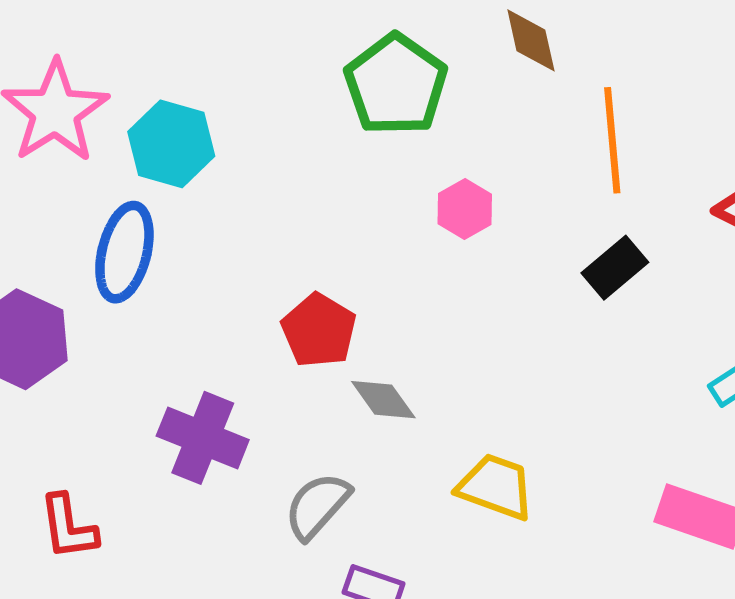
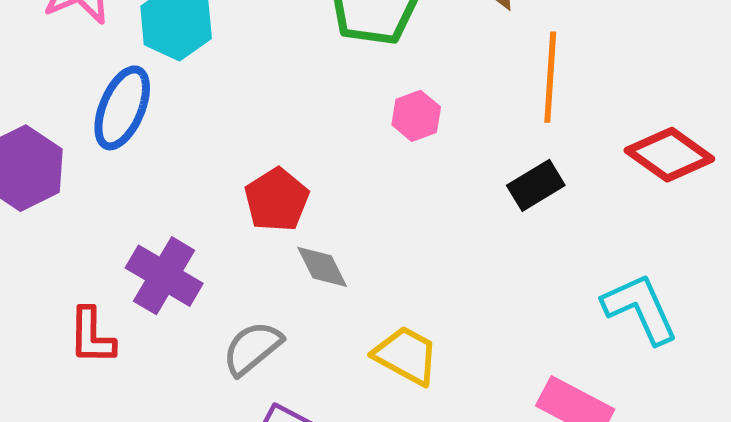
red L-shape: (68, 527) -> (92, 336), moved

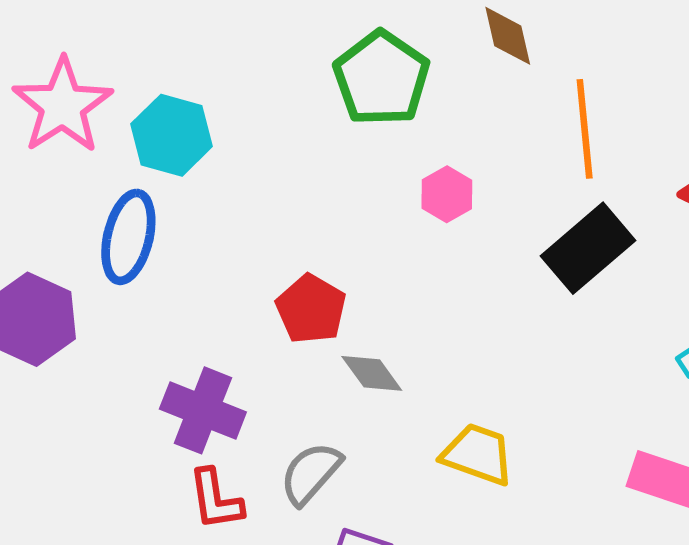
black rectangle: (536, 185) -> (588, 248), size x1.5
red L-shape: (92, 336) -> (216, 499), moved

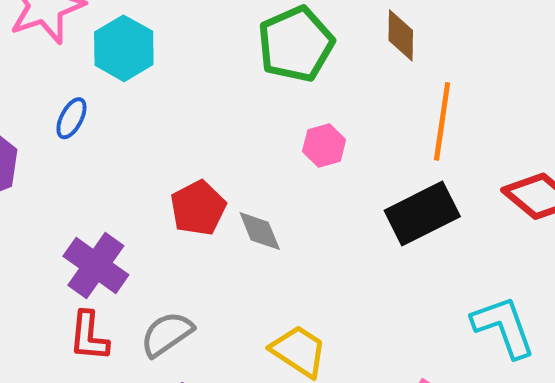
blue ellipse: (128, 237) -> (71, 118), size x0.6
gray diamond: (372, 373) -> (260, 231), moved

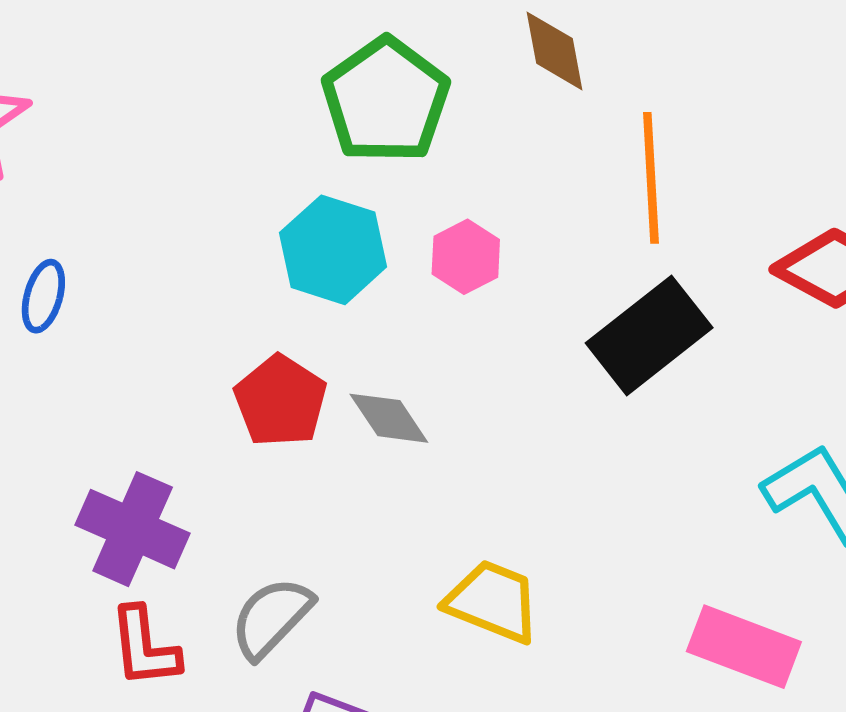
cyan hexagon: (124, 48) -> (333, 250), moved

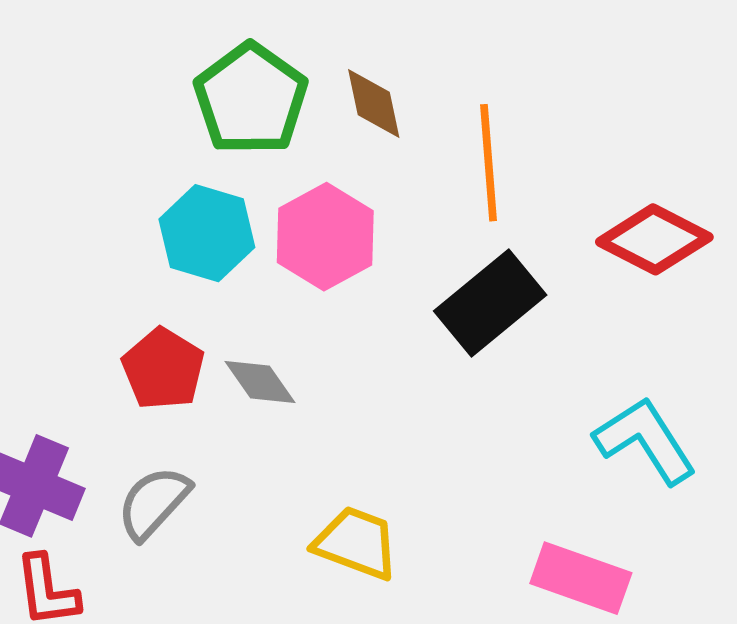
brown diamond: (555, 51) -> (374, 104), moved
pink hexagon: (466, 257) -> (325, 237), size x1.6
gray semicircle: (271, 618) -> (154, 503), moved

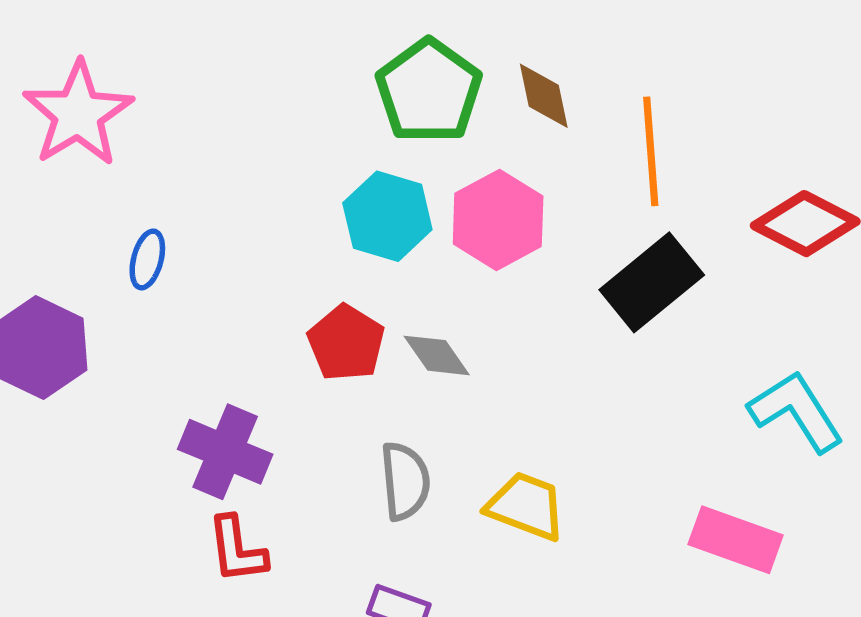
gray semicircle: (154, 503) -> (405, 481), moved, turned 132

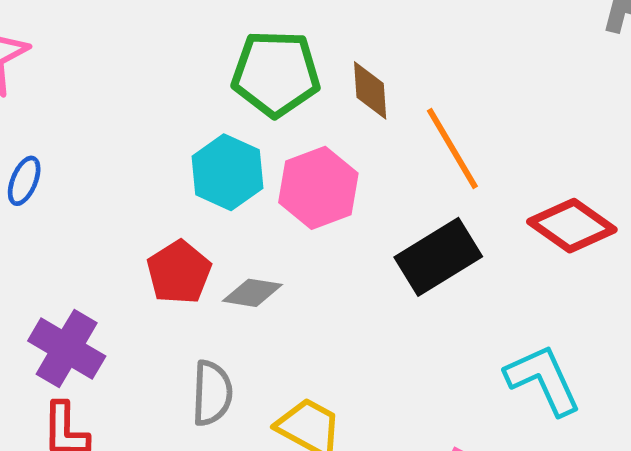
green pentagon: (429, 91) -> (276, 74), turned 30
orange line: (651, 151) -> (452, 148), turned -34
gray diamond: (437, 355) -> (252, 293), turned -54

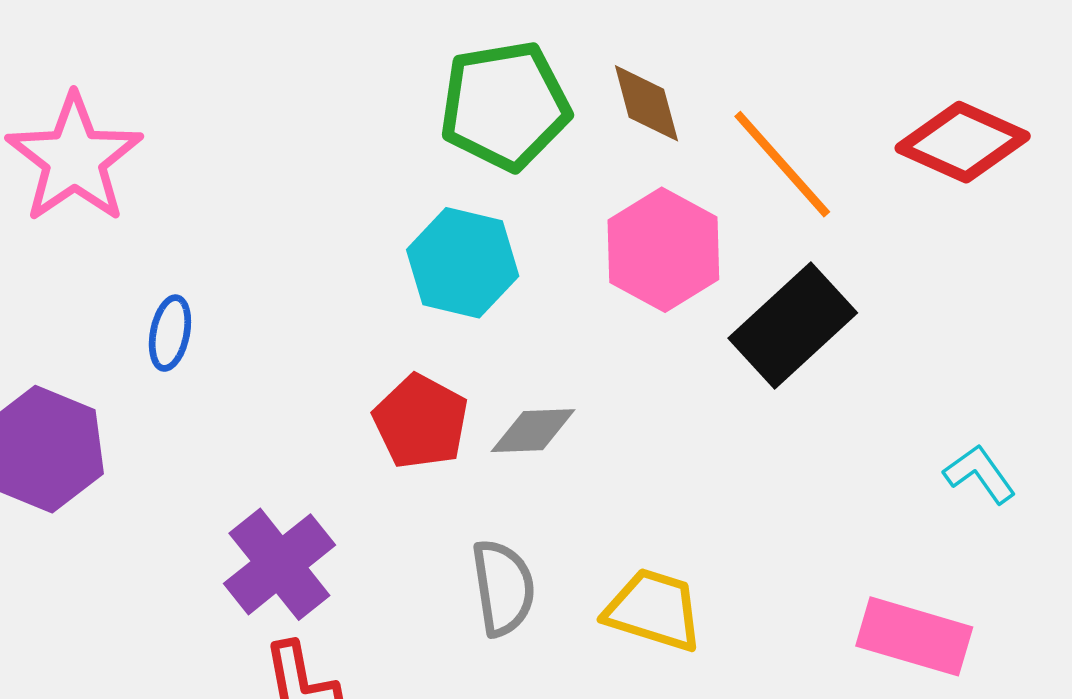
pink hexagon: (318, 188) -> (663, 250), moved
red diamond: (572, 226) -> (963, 142), moved
purple cross: (67, 349) -> (279, 564), turned 32
cyan L-shape: (543, 380) -> (980, 474), size x0.6

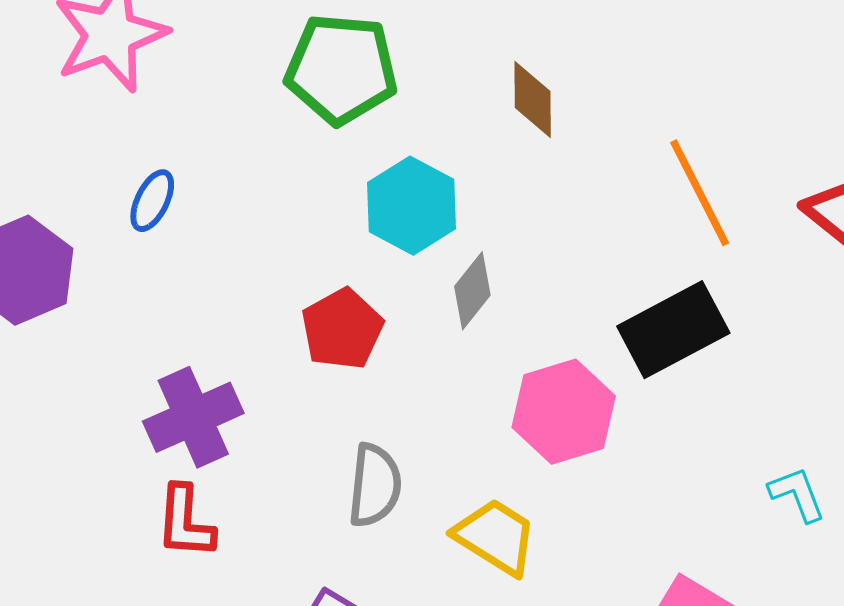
brown diamond: (646, 103) -> (533, 100), moved
green pentagon: (505, 106) -> (341, 69), moved
pink hexagon: (663, 250) -> (564, 412), moved
gray diamond: (533, 431) -> (472, 291), moved, turned -64

